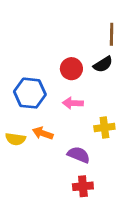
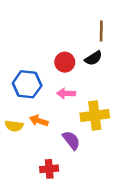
yellow cross: (104, 127) -> (95, 115), size x1.5
purple semicircle: (79, 155) -> (71, 140), turned 30
red cross: (83, 186) -> (49, 169), moved

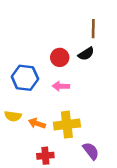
yellow cross: (95, 115) -> (67, 125), moved
orange arrow: (39, 121) -> (37, 123), moved
purple semicircle: (71, 140) -> (91, 151), moved

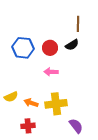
blue hexagon: (25, 78) -> (23, 48), moved
yellow semicircle: (13, 116) -> (11, 97), turned -32
red cross: (45, 156) -> (28, 126), moved

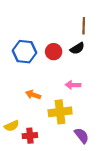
pink arrow: (51, 72) -> (73, 85), moved
yellow semicircle: (11, 97) -> (12, 126), moved
orange arrow: (31, 103) -> (33, 95), moved

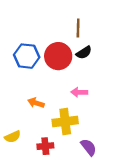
brown line: (84, 26) -> (78, 28), moved
red circle: (54, 52) -> (58, 56), size x1.5
red cross: (30, 136) -> (45, 146), moved

